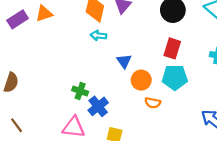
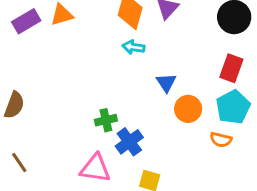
cyan pentagon: (175, 77) -> (233, 107), turned -30
green cross: (80, 91) -> (106, 120), turned -35
orange semicircle: (153, 103) -> (221, 140), moved

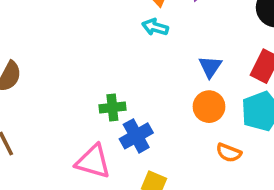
blue triangle: (166, 83) -> (210, 67), moved
orange semicircle: (221, 140) -> (229, 153), moved

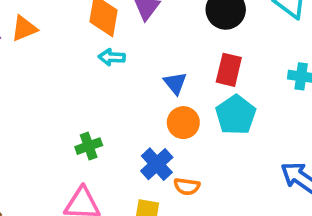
blue cross: (136, 136) -> (157, 164), moved
orange semicircle: (229, 153) -> (187, 186), moved

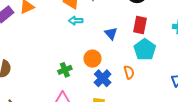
orange circle: (183, 123) -> (92, 59), moved
orange semicircle: (187, 186) -> (129, 72), moved, turned -112

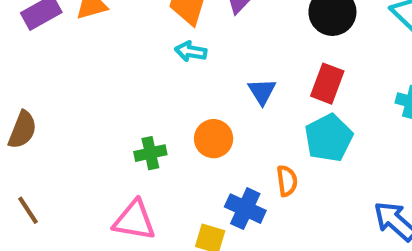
blue cross: (103, 78) -> (245, 209), moved, turned -30

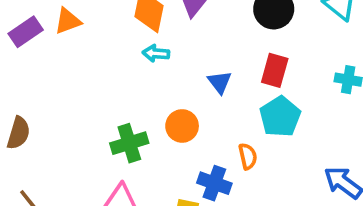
green cross: (150, 153) -> (129, 143), size x1.4

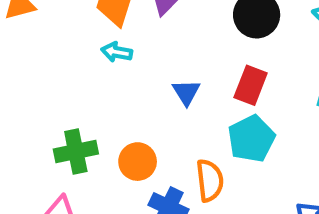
orange circle: (182, 126) -> (138, 162), moved
orange semicircle: (248, 156) -> (210, 180), size x1.4

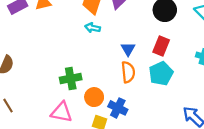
orange circle: (138, 162) -> (94, 97), moved
orange semicircle: (210, 180) -> (128, 72), moved

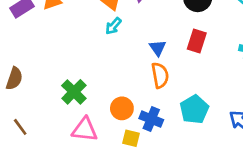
cyan arrow: (93, 28) -> (113, 26), turned -56
cyan pentagon: (161, 73) -> (194, 109), moved
green cross: (71, 78) -> (74, 92), moved, turned -30

